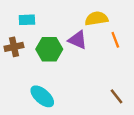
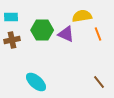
cyan rectangle: (27, 20) -> (11, 17), moved
green hexagon: (49, 49) -> (42, 30), moved

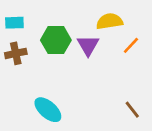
purple triangle: (66, 34) -> (88, 45), turned 36
orange line: (98, 34) -> (131, 45), turned 64

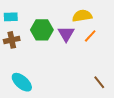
orange line: (131, 45) -> (90, 36), moved
cyan ellipse: (48, 110) -> (22, 82), moved

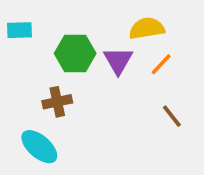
brown cross: (12, 40) -> (57, 102), moved
brown line: (99, 82) -> (172, 116), moved

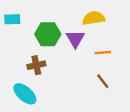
orange line: (161, 64) -> (103, 53), moved, turned 42
brown line: (172, 116) -> (103, 81), moved

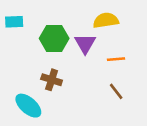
brown cross: (36, 65) -> (52, 80), moved, turned 30

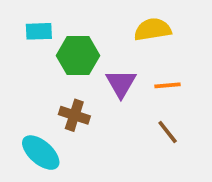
cyan rectangle: (14, 22) -> (39, 31), moved
purple triangle: (85, 44) -> (121, 84), moved

